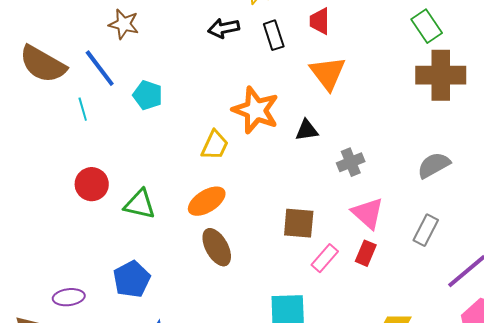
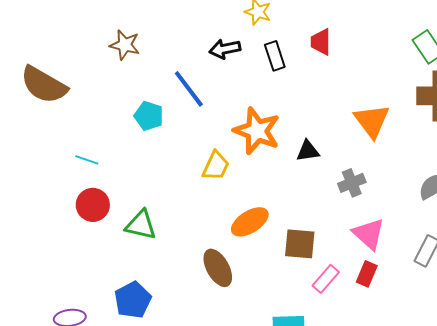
blue line: (100, 68) -> (189, 89), moved
orange triangle: (328, 73) -> (372, 121), moved
cyan line: (83, 109) -> (87, 160), moved, turned -55
orange ellipse: (207, 201) -> (250, 222), moved

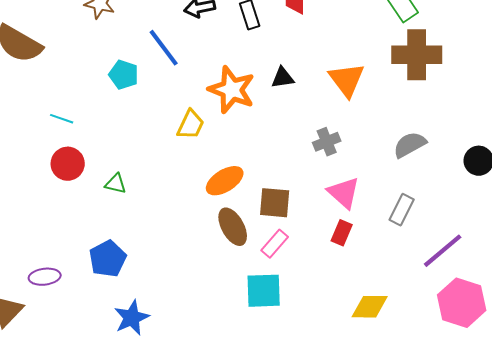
black triangle: (308, 151) -> (283, 78), moved
green triangle: (141, 225) -> (116, 184), size x0.7
brown ellipse: (218, 268) -> (233, 227), moved
pink rectangle: (326, 279) -> (275, 244), moved

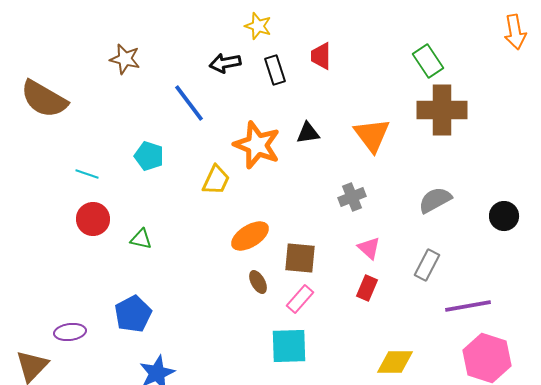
cyan pentagon: (124, 75) -> (149, 156), moved
pink triangle: (344, 193) -> (369, 248), size x0.7
brown ellipse: (233, 227) -> (258, 282), size x0.6
purple line: (443, 251) -> (468, 306), turned 30

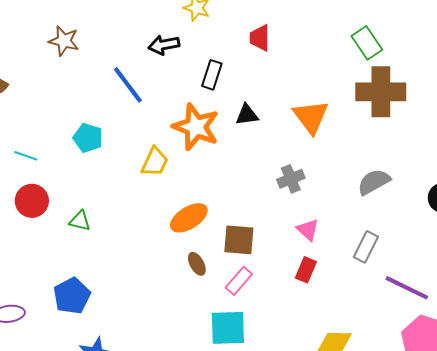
black rectangle: (275, 70) -> (212, 75), moved, turned 36
purple line: (468, 306) -> (407, 288), turned 36

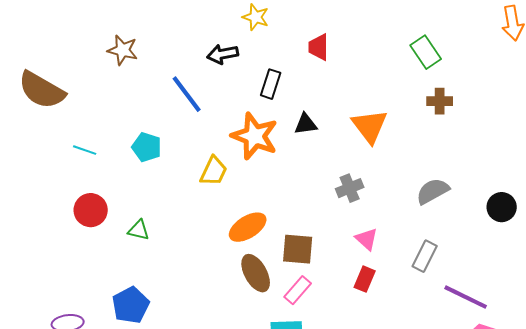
brown cross: (381, 92) -> (440, 101), size x0.5
cyan line: (26, 156) -> (85, 150), moved
brown ellipse: (197, 264) -> (256, 273), size x1.6

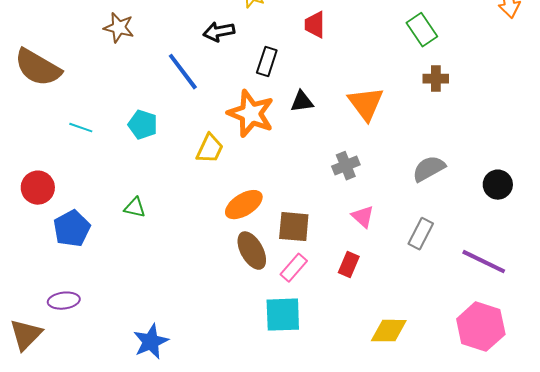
red circle: (91, 210) -> (38, 188), moved
red rectangle: (365, 279) -> (349, 265), moved
purple line: (466, 297) -> (484, 262), moved
blue pentagon: (131, 305) -> (72, 229), moved

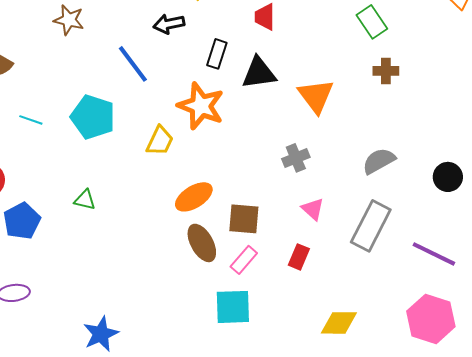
black triangle: (302, 102) -> (259, 73), moved, size x1.5
cyan pentagon: (143, 125) -> (93, 117), size x1.5
gray rectangle: (421, 234) -> (371, 226), size x1.6

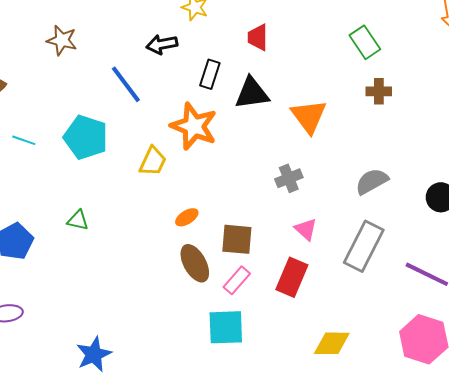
orange ellipse: (194, 197) -> (187, 217), size x0.6
red rectangle: (299, 257) -> (292, 277), size x1.5

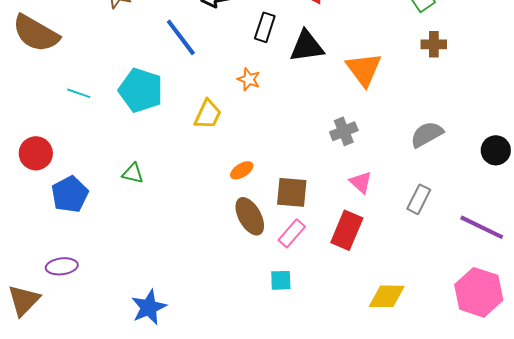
orange star: (194, 126) -> (249, 79), size x0.5
gray rectangle: (364, 246) -> (419, 199), size x0.6
cyan square: (226, 327) -> (281, 280), size x0.6

